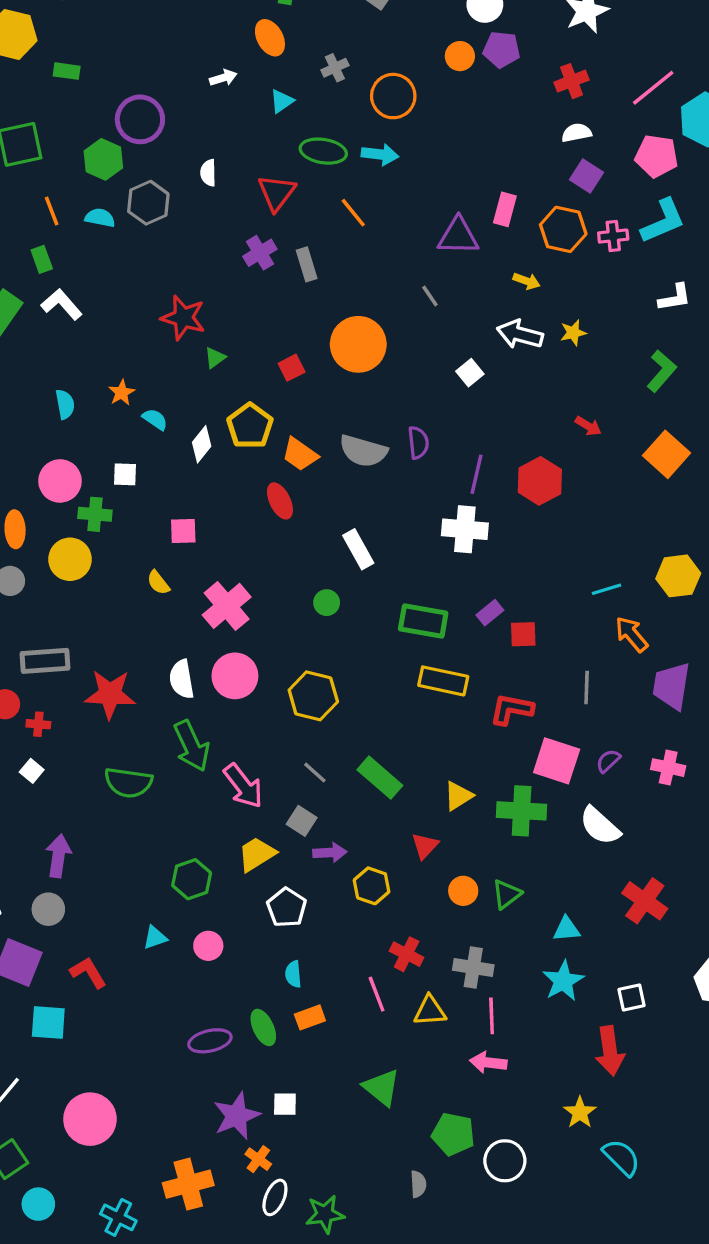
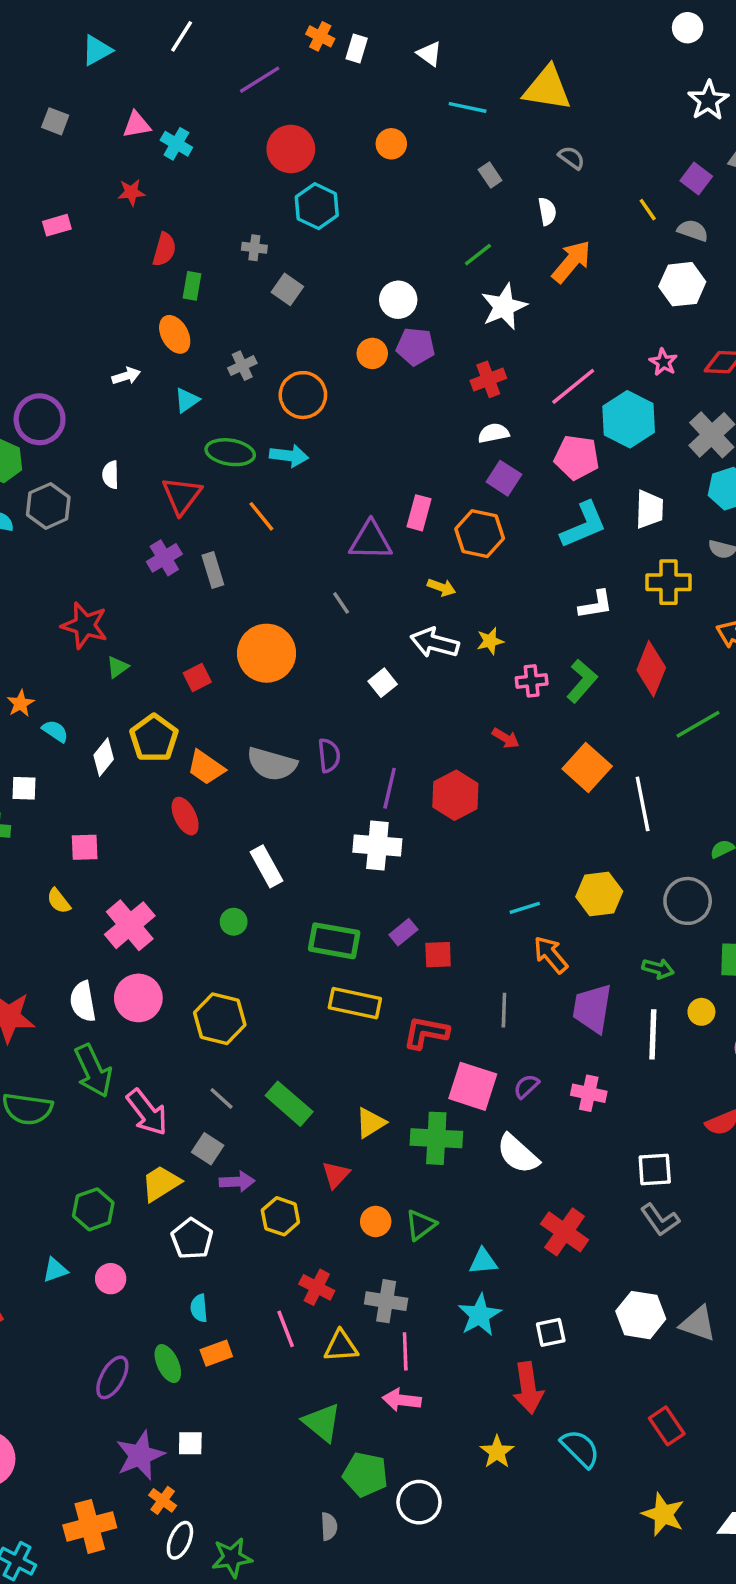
pink cross: (613, 236) -> (532, 681), moved
purple ellipse: (210, 1041) -> (112, 1377), turned -48
green triangle: (382, 1087) -> (322, 1422), moved
cyan semicircle: (622, 1157) -> (580, 1448), moved

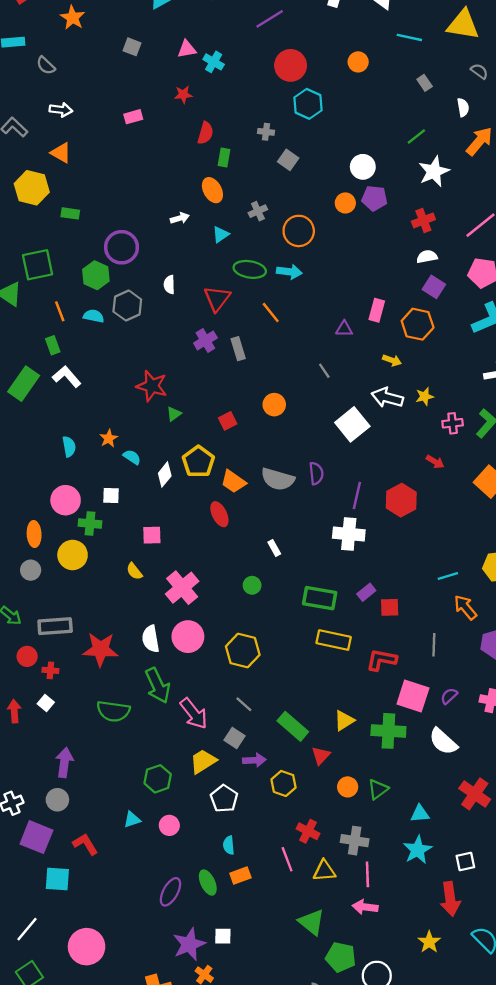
purple triangle: (370, 541) -> (344, 329), size x0.6
orange circle: (267, 653) -> (274, 405), size x0.6
white square: (383, 683) -> (352, 424), size x1.8
white rectangle: (267, 866) -> (274, 548), size x0.6
green rectangle: (289, 1104) -> (293, 726), moved

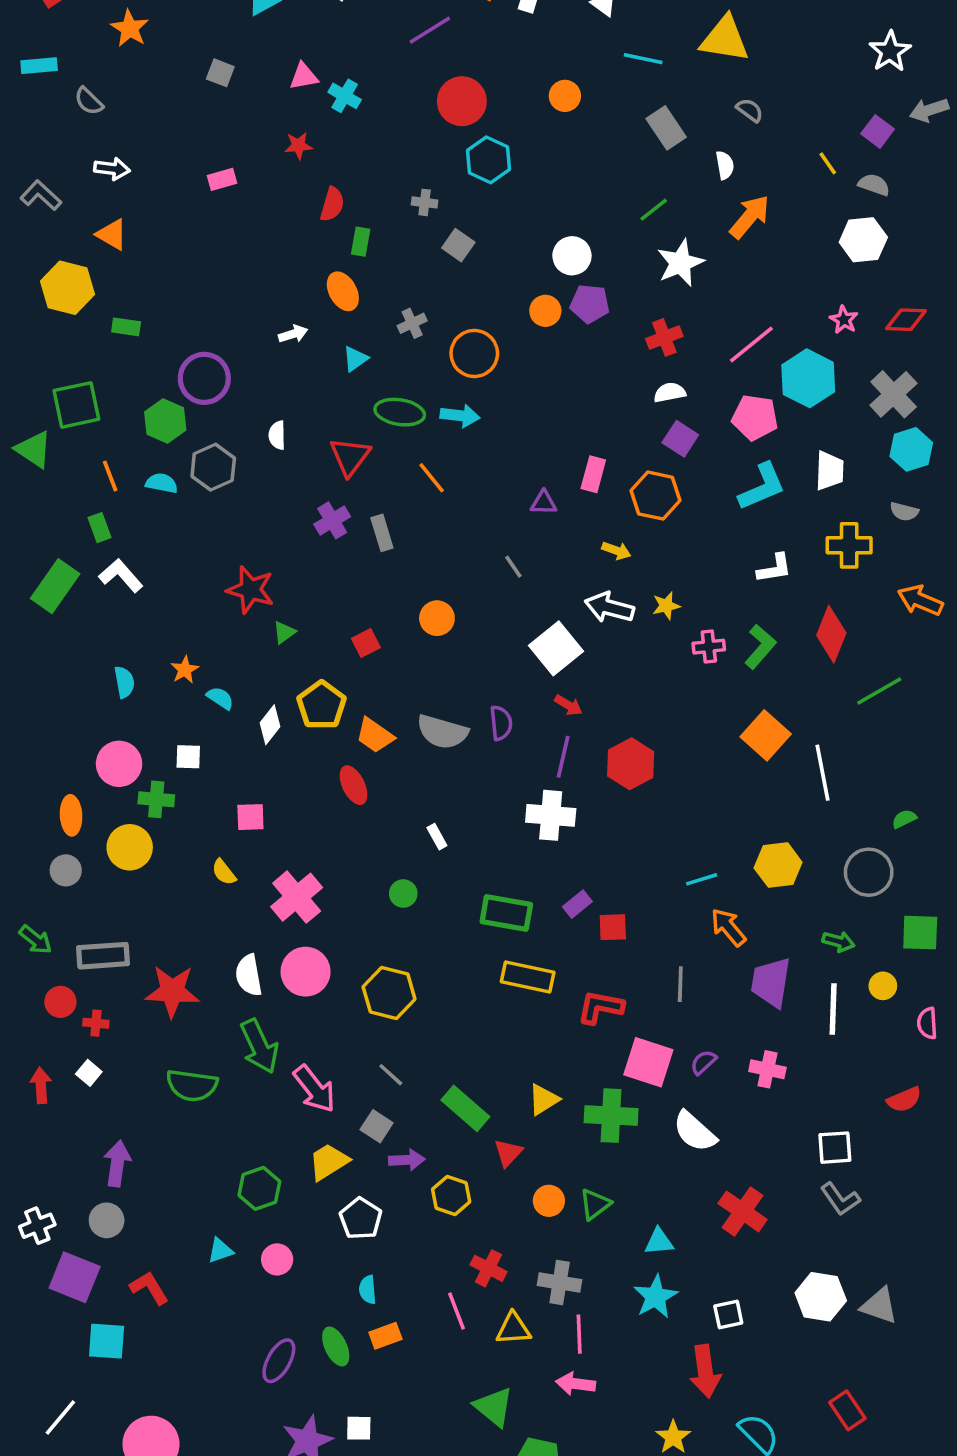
gray rectangle: (425, 83) -> (666, 128), size x1.6
red arrow: (435, 462) -> (568, 705), moved

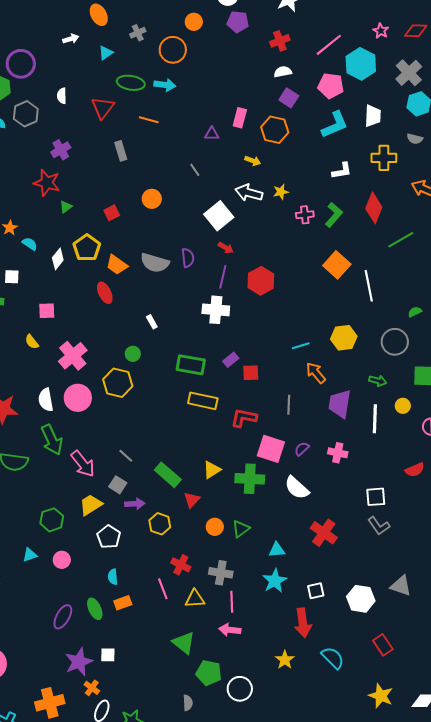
orange circle: (545, 311) -> (194, 22), moved
orange line: (432, 478) -> (149, 120), turned -36
purple cross: (332, 520) -> (61, 150), moved
yellow hexagon: (389, 993) -> (118, 383), moved
white hexagon: (821, 1297) -> (361, 599), moved

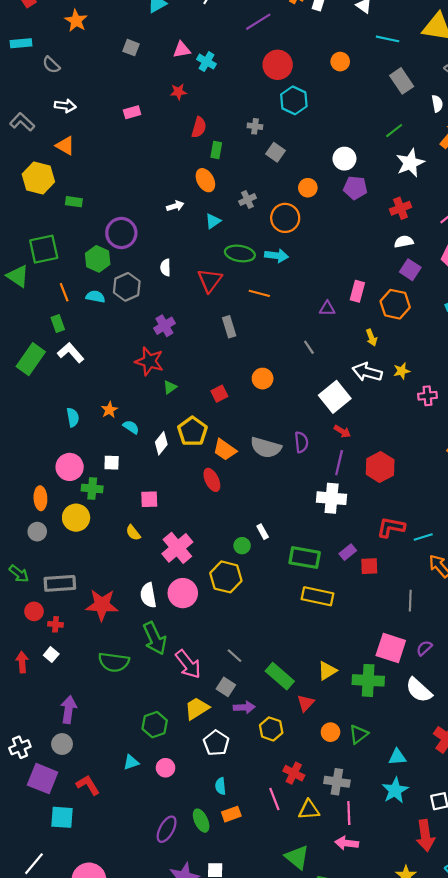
yellow arrow: (253, 161) -> (371, 338), turned 49
white rectangle: (152, 322) -> (263, 532), moved
red L-shape: (244, 418) -> (391, 527), moved

